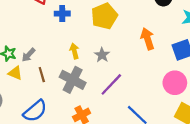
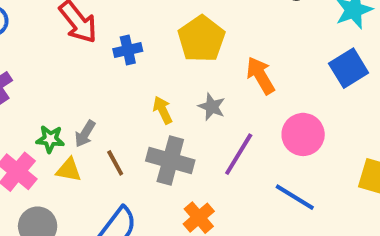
orange arrow: (147, 39) -> (260, 76), moved
pink circle: (175, 83) -> (303, 134), moved

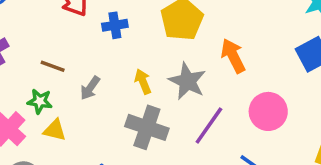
gray star: (212, 107) -> (187, 81), size x1.5
gray arrow: (85, 134) -> (90, 88), moved
brown line: (115, 163) -> (53, 66), moved, turned -45

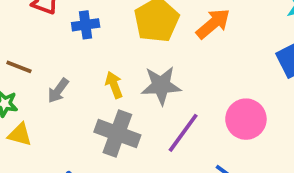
orange arrow: (233, 56) -> (213, 24), moved, turned 76
gray star: (187, 81) -> (161, 85), turned -30

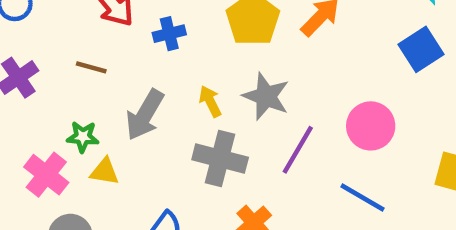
brown line: (19, 67) -> (91, 67), moved
gray star: (161, 85) -> (266, 96), turned 30
gray arrow: (58, 91) -> (145, 115), size x1.6

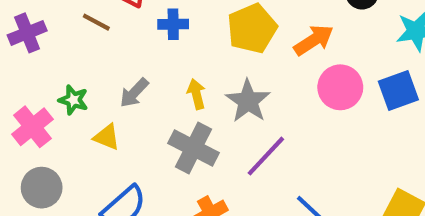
brown line: (91, 67) -> (96, 22), moved
gray arrow: (145, 115) -> (134, 93), size x0.7
pink circle: (371, 126) -> (340, 87), moved
yellow triangle: (105, 171) -> (107, 137), moved

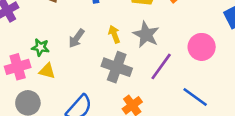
pink circle: (340, 87) -> (202, 47), moved
pink cross: (32, 127) -> (18, 67), turned 30
yellow triangle: (107, 137) -> (47, 71), moved

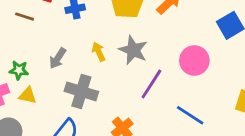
gray cross: (117, 67) -> (81, 91), moved

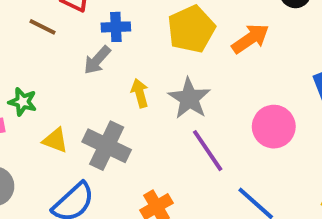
gray arrow: (58, 58) -> (97, 60), moved
purple line: (151, 84) -> (208, 151), turned -76
yellow triangle: (28, 95) -> (55, 140), moved

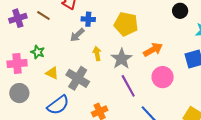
brown line: (43, 27) -> (43, 15), moved
yellow pentagon: (191, 29) -> (126, 24), turned 30
orange arrow: (250, 39) -> (153, 50), moved

